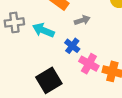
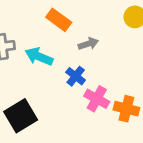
black square: (49, 80) -> (21, 116), moved

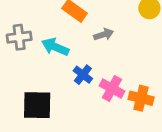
blue cross: (76, 76) -> (83, 75), moved
black square: (21, 116) -> (37, 105), turned 32

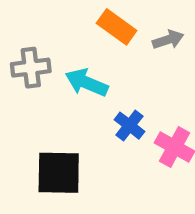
gray arrow: (104, 34) -> (168, 40), moved

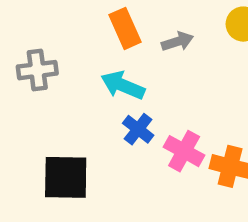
orange rectangle: (117, 27) -> (125, 28), turned 30
cyan arrow: (87, 83) -> (123, 85), moved

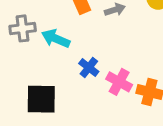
cyan arrow: (123, 85) -> (56, 39), moved

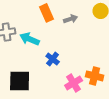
pink cross: (119, 82) -> (74, 83), moved, turned 30

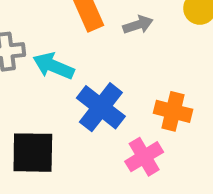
blue cross: (53, 59) -> (101, 107), size x1.6
orange cross: (95, 76) -> (173, 111), moved

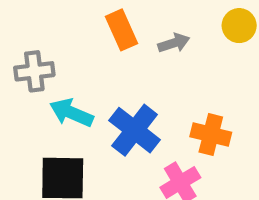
cyan arrow: (53, 66) -> (71, 113), moved

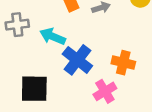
cyan arrow: (71, 113) -> (53, 36), moved

